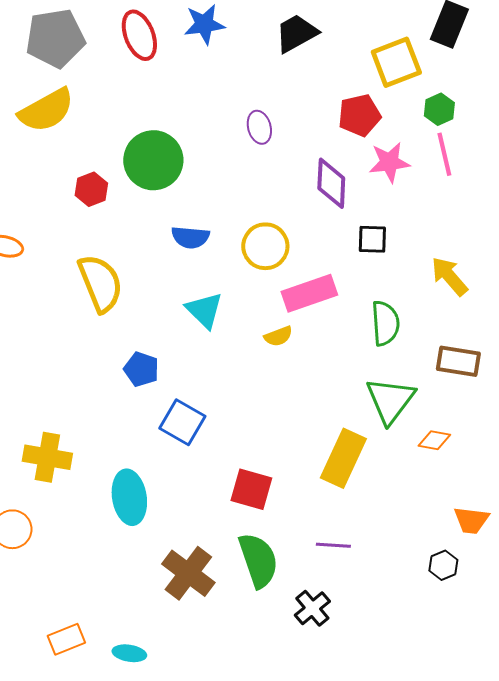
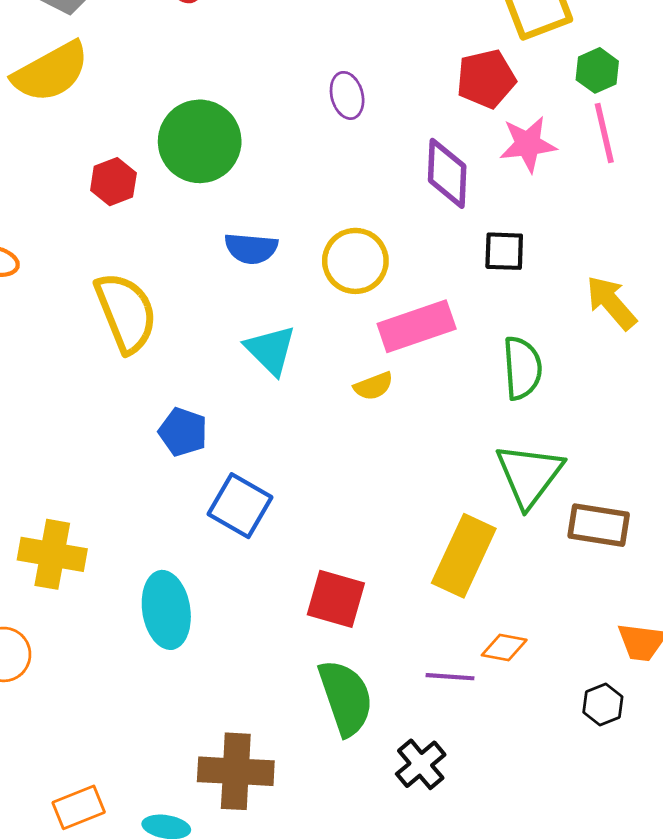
brown rectangle: (458, 361) -> (599, 525), moved
orange diamond: (434, 440) -> (504, 648), moved
brown cross: (188, 573) -> (236, 771), moved, turned -34

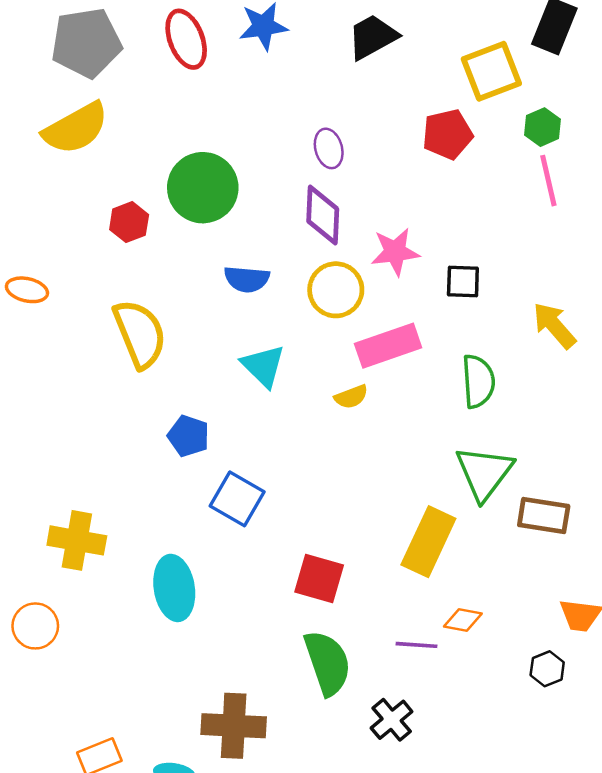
pink star: (528, 144) -> (395, 252), moved
purple diamond: (447, 173) -> (323, 215), moved

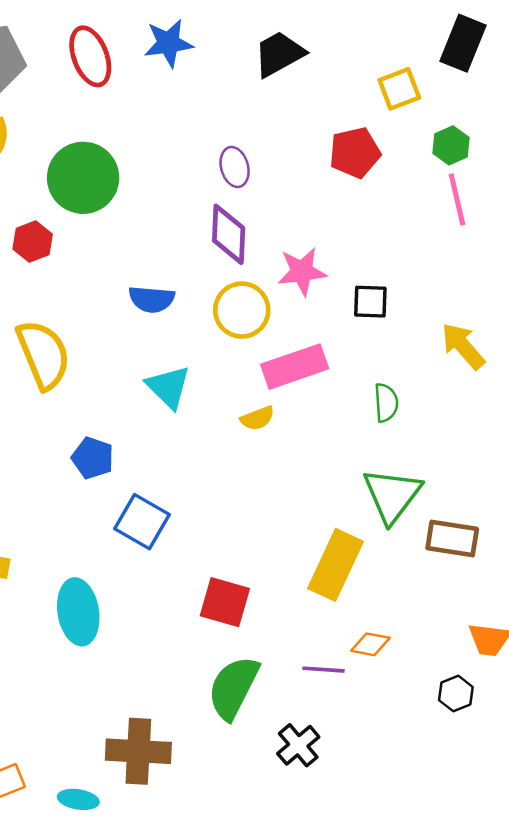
yellow square: (491, 71) -> (399, 89), size x0.7
green circle: (203, 188) -> (83, 178), moved
green semicircle: (478, 381) -> (386, 403), size x0.7
green semicircle: (327, 663) -> (233, 688), turned -134

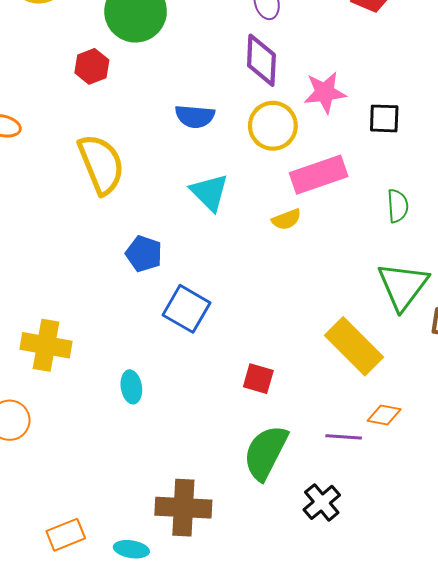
yellow rectangle: (336, 565) -> (354, 346), turned -70
red square: (225, 602) -> (258, 379), size x0.7
cyan ellipse: (78, 612) -> (131, 387), size x0.6

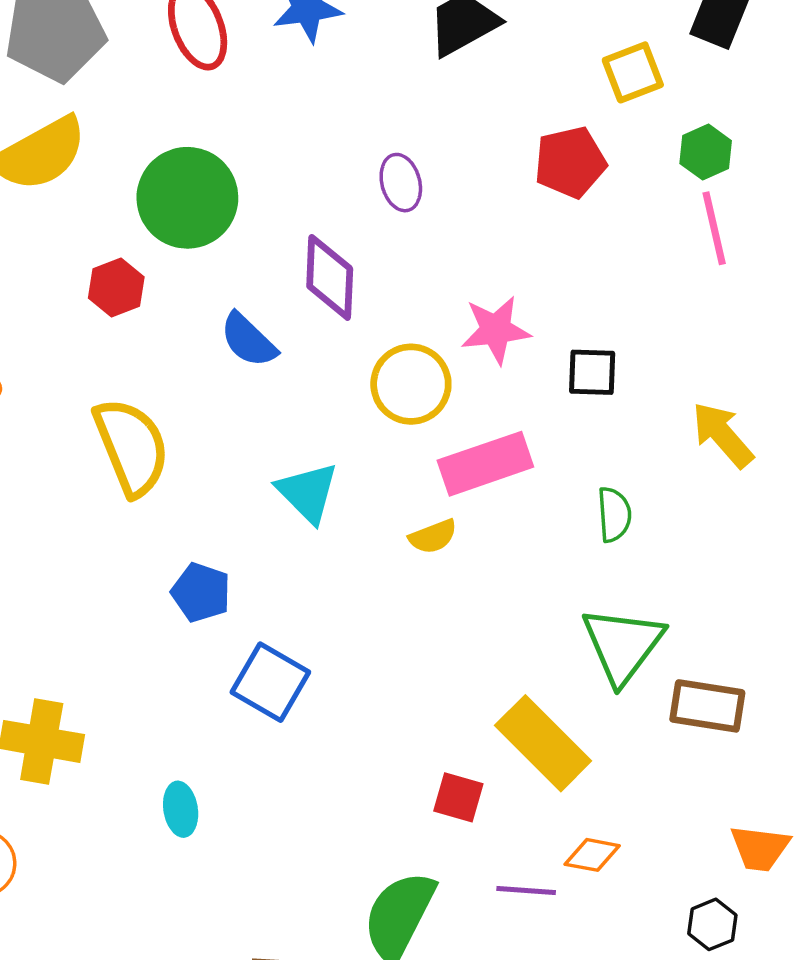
purple diamond: (261, 60) -> (330, 277), moved
blue semicircle: (195, 116) -> (248, 340), moved, turned 39
red square: (258, 379) -> (458, 797), moved

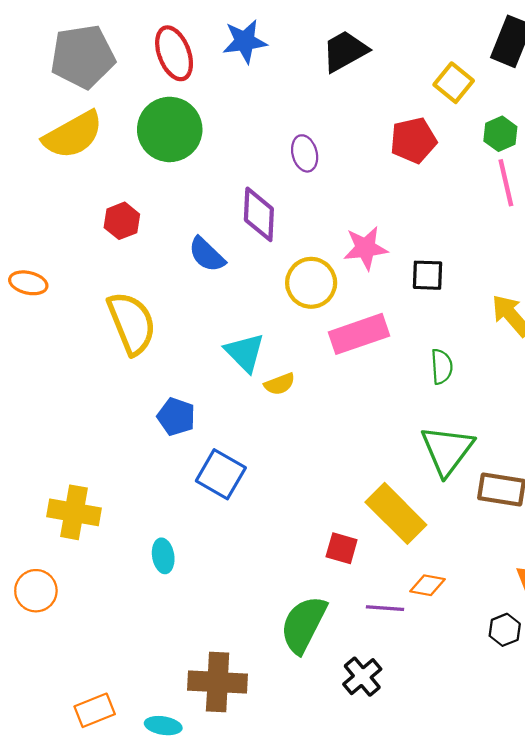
yellow square: (633, 72) -> (454, 83), turned -30
green circle: (187, 198) -> (170, 129), moved
yellow semicircle: (433, 537) -> (280, 384), moved

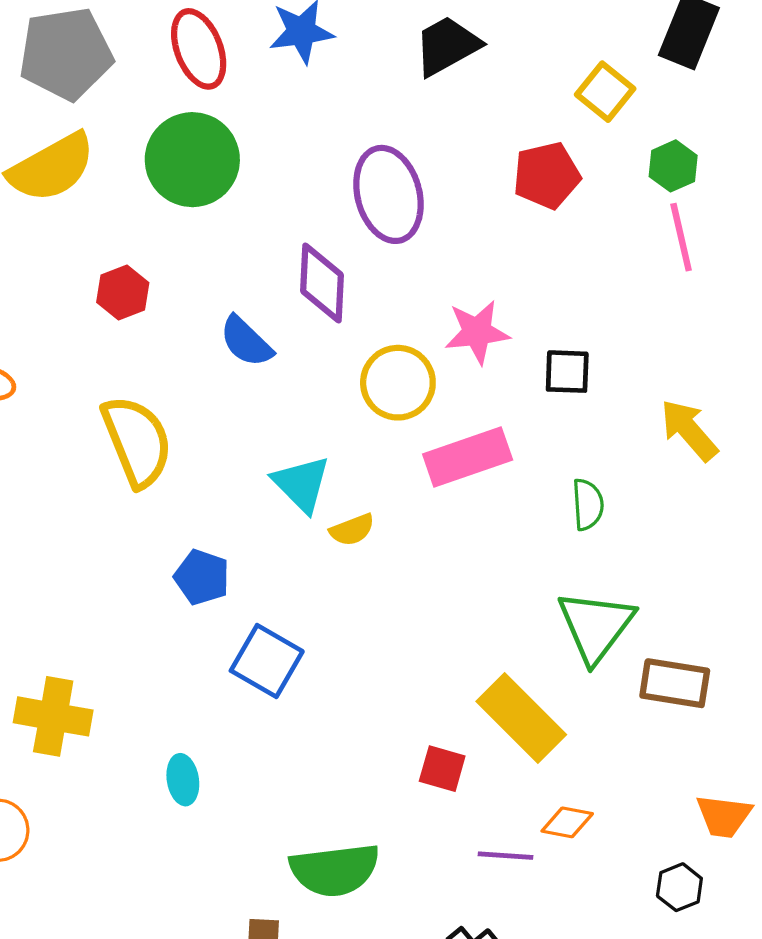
purple ellipse: (305, 153) -> (388, 194), size x1.8
green semicircle: (303, 624) -> (335, 870), moved, turned -124

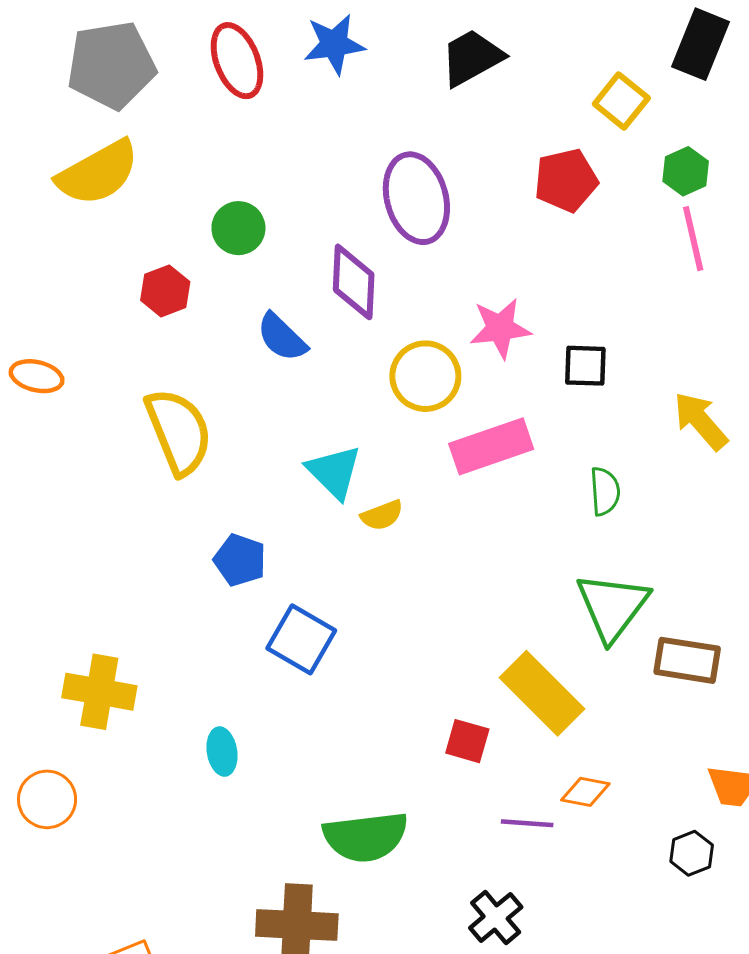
green circle: (192, 160) -> (238, 228), moved, size x0.6

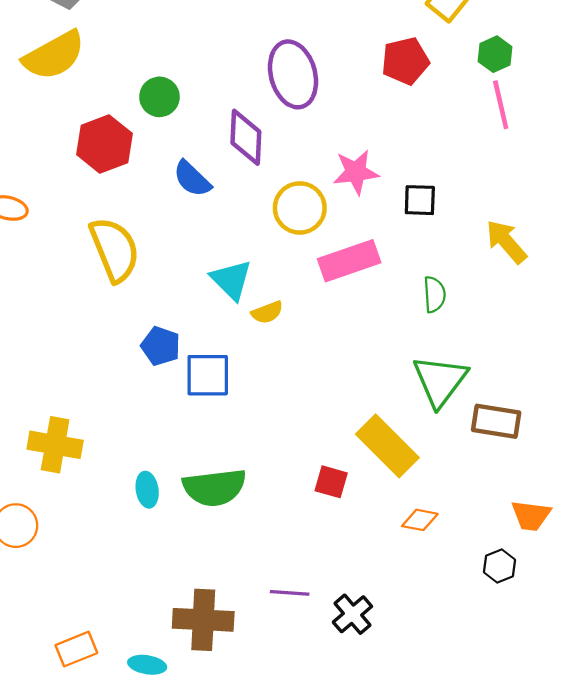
red hexagon: (165, 291) -> (104, 144), size x1.5
blue square: (301, 639) -> (208, 375), moved, turned -30
purple line: (527, 823) -> (290, 593), moved
green semicircle: (366, 837) -> (214, 487), moved

